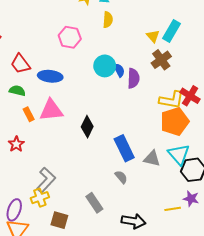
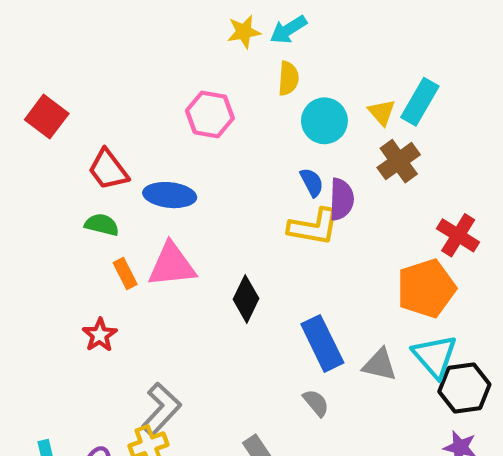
cyan circle: (105, 66) -> (324, 121), moved
yellow L-shape: (172, 100) -> (314, 227), moved

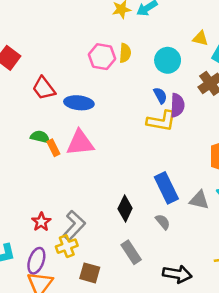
yellow semicircle: (288, 78) -> (125, 53), moved
yellow triangle: (382, 112) -> (200, 38), moved, turned -35
green semicircle: (102, 225) -> (40, 137), moved
black diamond: (246, 299) -> (125, 208), moved
red star: (100, 335) -> (41, 222), moved

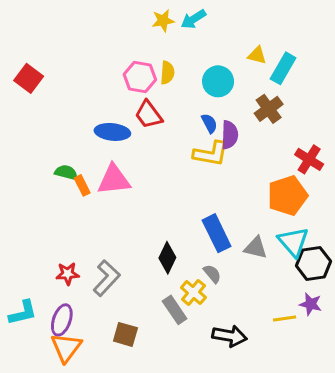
red trapezoid: (44, 88) -> (149, 115), moved
red star: (41, 222) -> (68, 274), turned 30
yellow cross: (67, 246) -> (193, 292), moved, turned -30

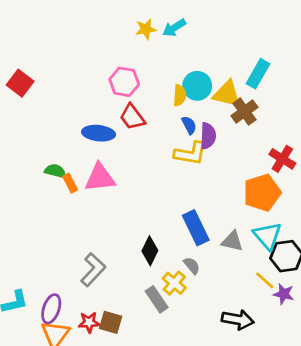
yellow triangle: (257, 55) -> (227, 94), moved, size x1.6
yellow semicircle: (167, 73) -> (180, 95), moved
red star: (68, 274) -> (89, 322), moved
yellow line: (285, 319) -> (265, 280), moved, turned 50
black arrow: (230, 336) -> (238, 320), moved

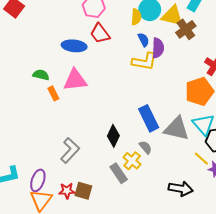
orange rectangle: (70, 183) -> (53, 93), moved
gray triangle: (232, 241) -> (177, 129), size x1.5

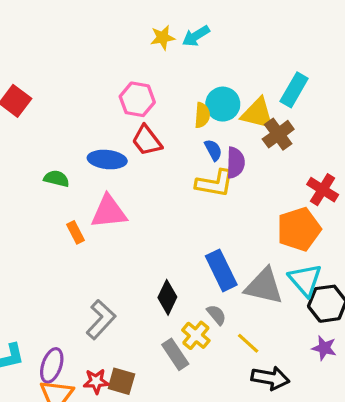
green semicircle: (41, 75) -> (56, 179), moved
yellow line: (201, 159) -> (248, 343), moved

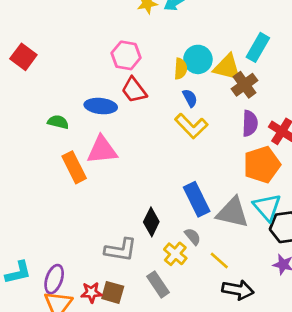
purple semicircle: (235, 163) -> (250, 123), moved
yellow L-shape: (215, 183) -> (191, 126), turned 36
orange rectangle: (75, 232) -> (74, 167), size x1.6
gray L-shape: (101, 319) -> (121, 250), moved, turned 56
gray rectangle: (175, 354) -> (158, 284), moved

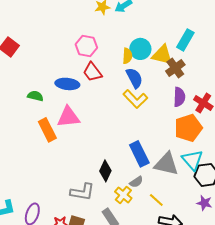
blue semicircle: (190, 98) -> (134, 78), size x1.5
gray semicircle: (193, 237) -> (136, 182), turned 96

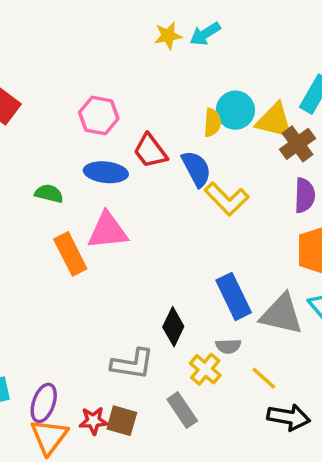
pink hexagon: (86, 46) -> (99, 115), moved
blue semicircle: (134, 78) -> (196, 169), moved
gray semicircle: (136, 182) -> (228, 346), turned 32

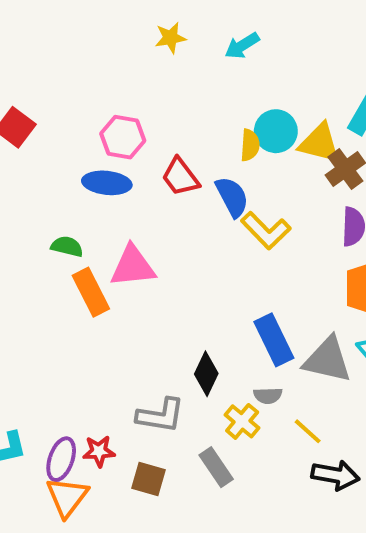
yellow star: (168, 36) -> (170, 38), moved
blue ellipse: (106, 172) -> (107, 183), moved
green semicircle: (49, 194) -> (67, 246), moved
red star: (93, 421) -> (99, 451), moved

